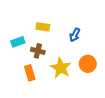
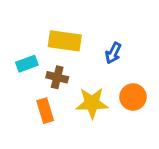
yellow rectangle: (43, 27) -> (65, 41), size x1.5
yellow star: (61, 68) -> (92, 103), turned -30

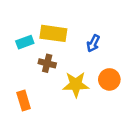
cyan rectangle: (27, 64) -> (25, 42), moved
orange rectangle: (45, 111) -> (24, 101), moved

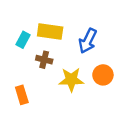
cyan rectangle: (25, 42) -> (23, 40), turned -42
blue arrow: (93, 43) -> (88, 41), size x1.5

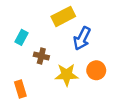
yellow rectangle: (50, 31) -> (63, 16), moved, turned -35

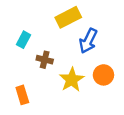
yellow star: (67, 75) -> (72, 80), turned -30

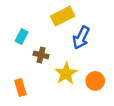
orange circle: (103, 75) -> (95, 81), moved

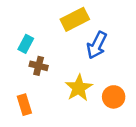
brown cross: (41, 55) -> (39, 66), moved

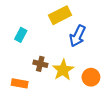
brown cross: (39, 66) -> (40, 64), moved
orange rectangle: (24, 105) -> (20, 83), turned -63

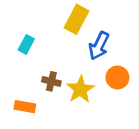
yellow rectangle: (60, 15) -> (76, 19), turned -35
orange circle: (91, 77) -> (117, 77), moved

